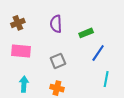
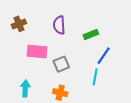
pink rectangle: (21, 51) -> (37, 51), moved
cyan line: (106, 79) -> (95, 77), moved

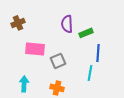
purple semicircle: (59, 25) -> (67, 24), moved
blue line: (104, 56) -> (98, 53), turned -30

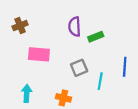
blue line: (98, 53) -> (125, 67), moved
gray square: (58, 61) -> (79, 68), moved

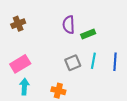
pink rectangle: (39, 54) -> (20, 64), moved, turned -36
cyan line: (100, 81) -> (93, 61), moved

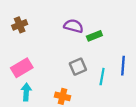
purple semicircle: (69, 25) -> (74, 26), turned 108
cyan line: (93, 61) -> (102, 77), moved

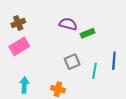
pink rectangle: (22, 68) -> (19, 46), moved

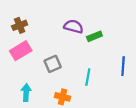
gray square: (72, 62) -> (53, 64), moved
cyan line: (95, 71) -> (88, 77), moved

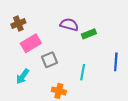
pink rectangle: (21, 51) -> (31, 43), moved
cyan arrow: (26, 92) -> (23, 76), moved, turned -147

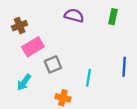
purple semicircle: (69, 25) -> (74, 16), moved
green rectangle: (89, 34) -> (113, 17), moved, turned -56

